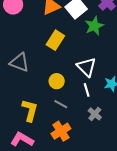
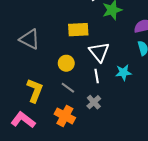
yellow rectangle: (55, 40) -> (78, 30), moved, turned 48
gray cross: (95, 114) -> (94, 102), moved
orange cross: (61, 131) -> (65, 116), turned -36

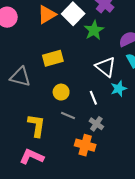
yellow rectangle: (78, 30) -> (53, 58), moved
white triangle: (99, 52) -> (106, 67), moved
orange cross: (65, 116) -> (85, 145), moved

